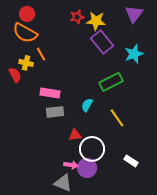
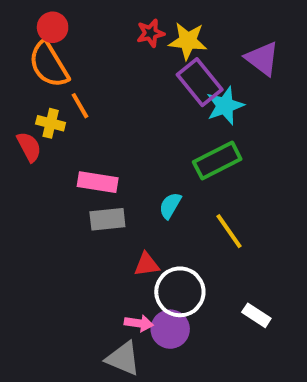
purple triangle: (134, 14) -> (262, 59), moved, turned -30
orange semicircle: (25, 33) -> (49, 64), turned 30
cyan star: (134, 54) -> (225, 106), moved

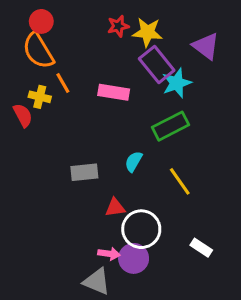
pink rectangle: (98, 182) -> (114, 92), moved

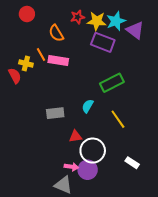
orange semicircle: (38, 51) -> (56, 33), moved, size x0.7
purple rectangle: (157, 65) -> (103, 42), turned -30
cyan star: (177, 83) -> (116, 21), moved
pink rectangle: (114, 92) -> (58, 61), moved

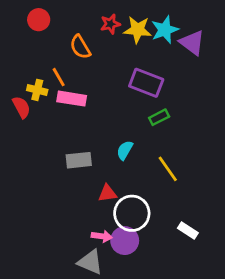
purple rectangle: (103, 42) -> (146, 83), moved
pink rectangle: (58, 61) -> (72, 99), moved
green rectangle: (112, 83) -> (159, 117), size x0.6

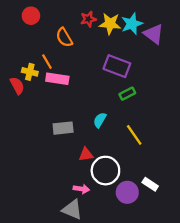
purple circle: (125, 241) -> (127, 192), moved

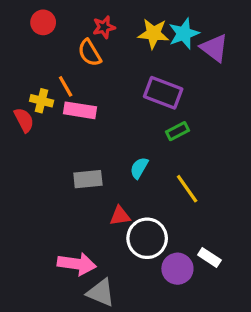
red star: (88, 19) -> (104, 27), moved
pink arrow: (81, 189) -> (77, 264), moved, size x1.6

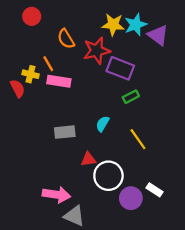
red star: (104, 27) -> (97, 51), moved, size x1.6

